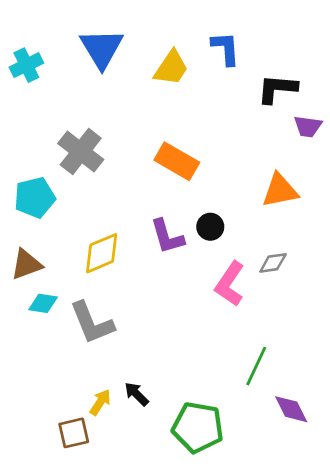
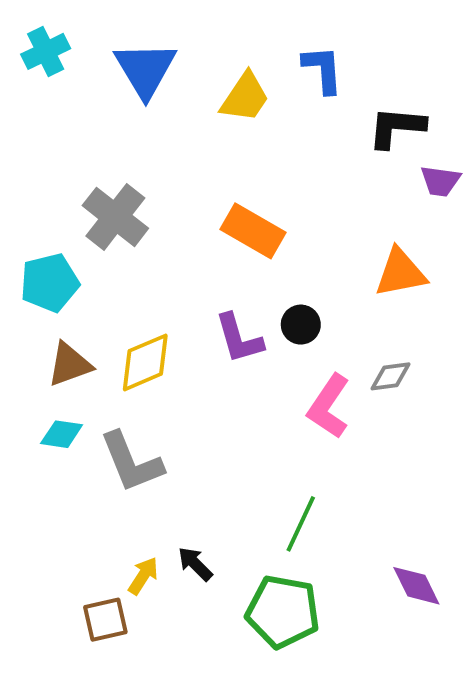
cyan cross: (26, 65) -> (46, 51), moved
brown triangle: (26, 264) -> (70, 364), moved
green line: (256, 366) -> (301, 524), moved

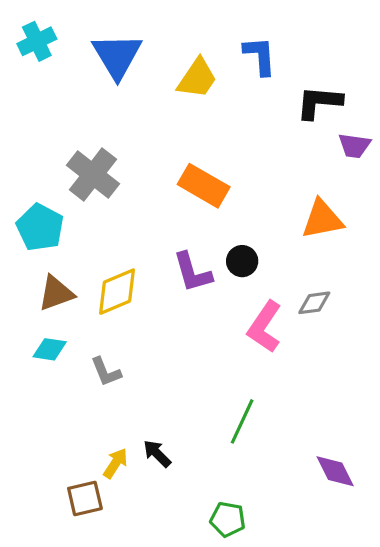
cyan pentagon: (50, 283) -> (40, 227), turned -30
gray L-shape: (131, 462) -> (106, 372), size x0.6
green pentagon: (283, 612) -> (228, 519), moved, size x0.6

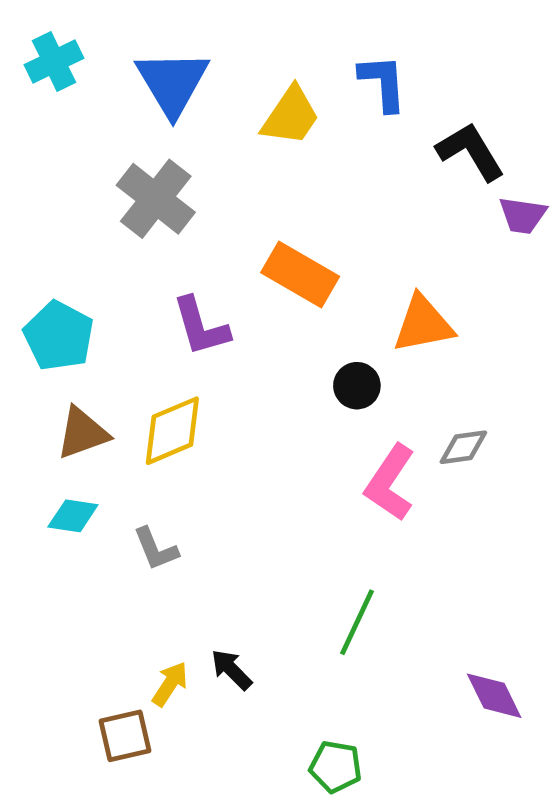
black L-shape: (319, 102) -> (470, 151), turned 54
gray cross: (93, 174) -> (156, 199), moved
orange triangle: (322, 219) -> (423, 324), moved
purple L-shape: (192, 272) -> (201, 327), moved

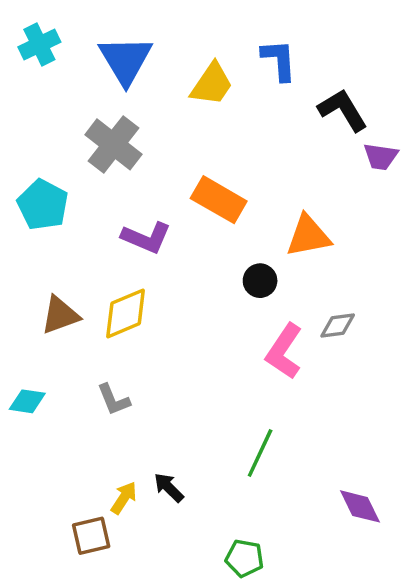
purple L-shape: (201, 327) -> (146, 238), turned -51
cyan pentagon: (59, 336) -> (43, 205), moved
cyan diamond: (73, 516) -> (27, 401), moved

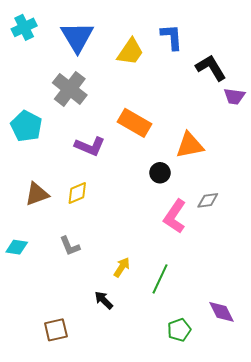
yellow diamond: (126, 313) -> (77, 193), size x0.7
yellow arrow: (124, 498) -> (122, 267), moved
green pentagon: (245, 558) -> (179, 330), moved, turned -30

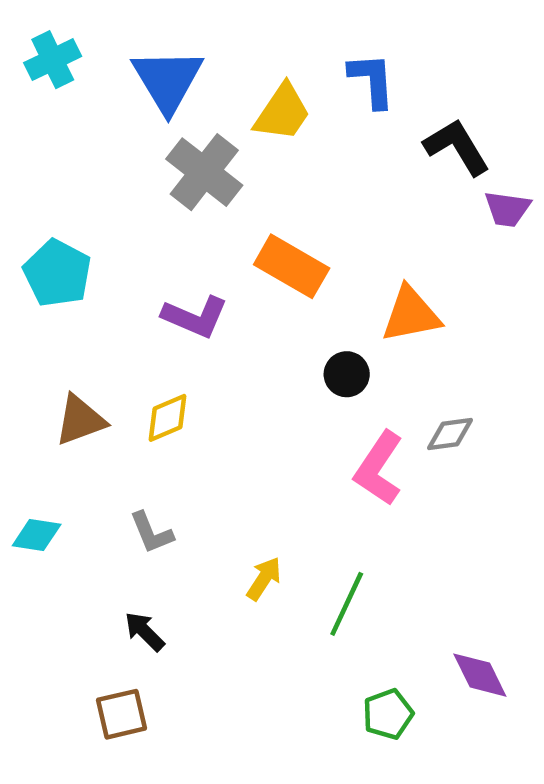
gray cross: (70, 89) -> (204, 172), moved
black arrow: (104, 300) -> (145, 631), moved

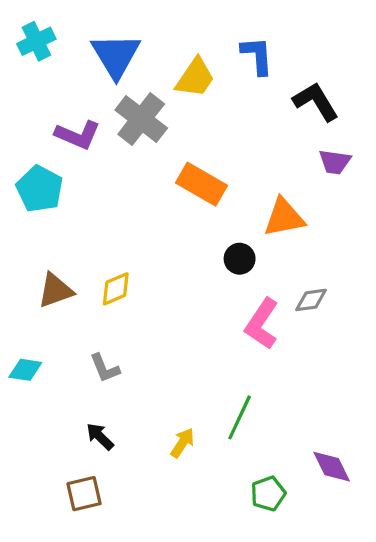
purple trapezoid: (507, 209) -> (335, 162), moved
purple L-shape: (195, 317) -> (78, 135), moved
yellow arrow: (264, 579) -> (182, 443), moved

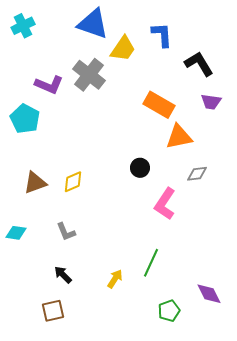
blue triangle: (116, 56) -> (93, 24), moved, turned -40
orange rectangle: (201, 184) -> (159, 105), moved
black circle: (240, 259) -> (140, 168), moved
gray diamond: (311, 300) -> (197, 174), moved

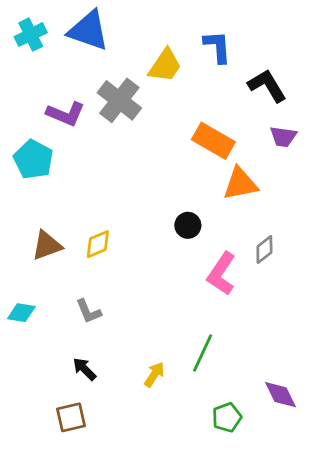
blue triangle: (93, 24) -> (88, 31), moved
gray diamond: (197, 174) -> (264, 249), moved, turned -30

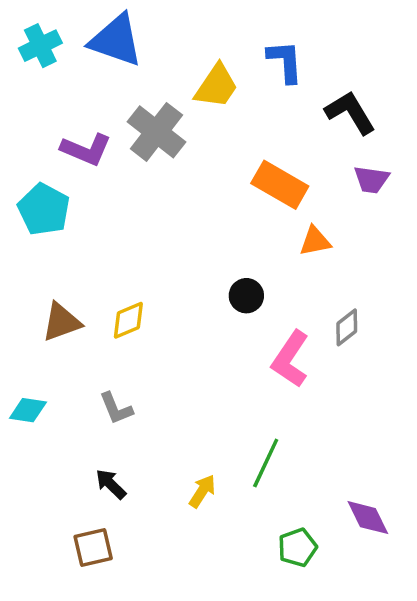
orange triangle: (240, 184) -> (315, 241), size x0.7

